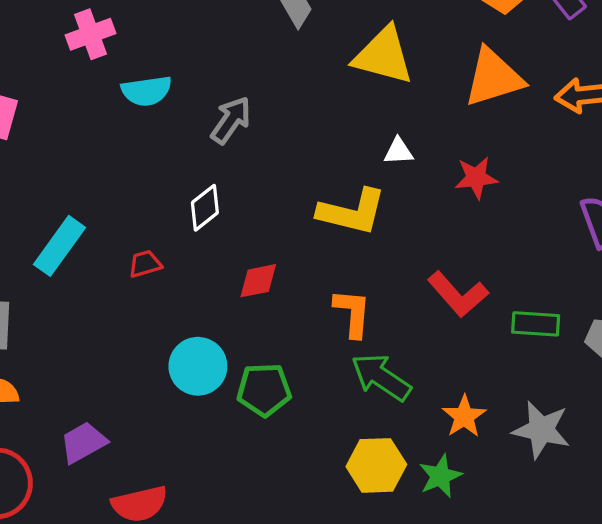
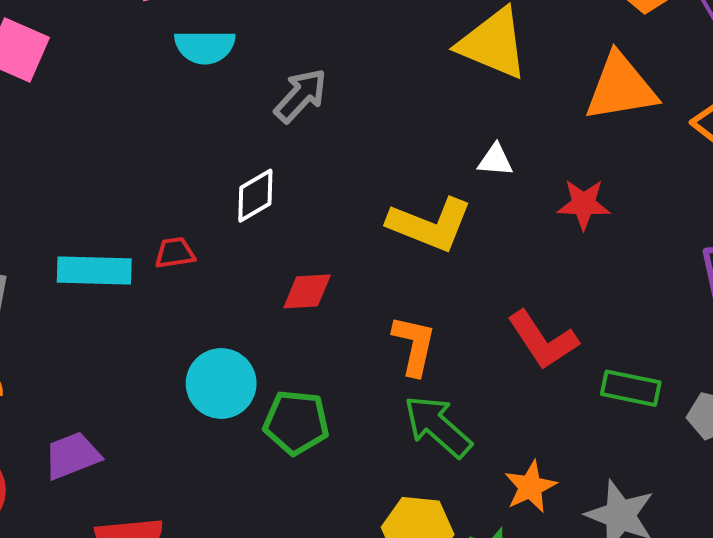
cyan rectangle: (59, 246) -> (94, 271), moved, turned 48

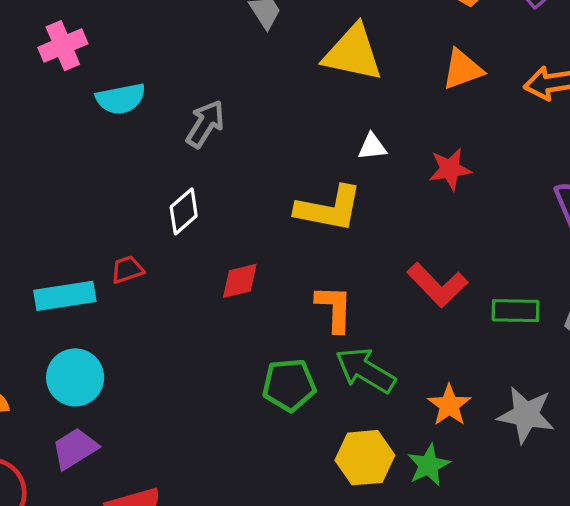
orange triangle: (621, 88) -> (462, 69), size x0.7
cyan circle: (221, 383) -> (75, 377), moved
green pentagon: (296, 422) -> (289, 385), moved

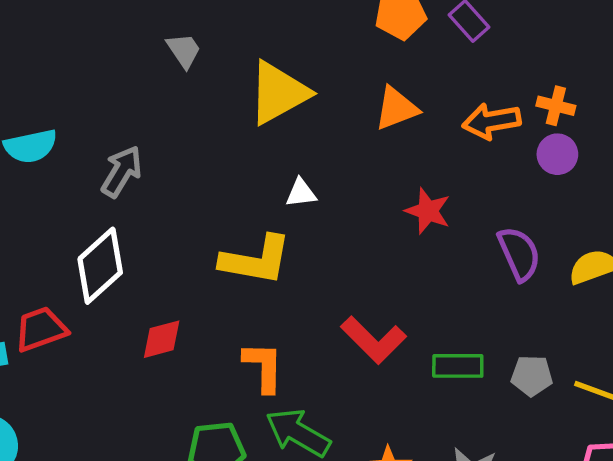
yellow triangle: (353, 53) -> (278, 93), turned -40
red star: (450, 169) -> (428, 211), moved, turned 30
white diamond: (184, 211) -> (100, 266), size x1.5
red trapezoid: (127, 270) -> (41, 329), size x1.5

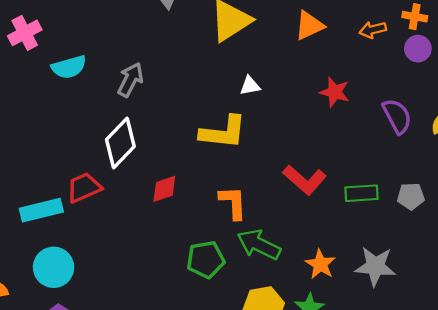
orange arrow: (491, 121) -> (373, 30), size x0.7

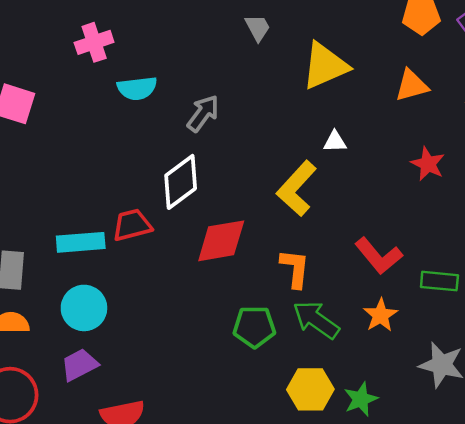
yellow L-shape: (223, 132) -> (297, 188), turned 117
red diamond: (164, 189) -> (221, 241), size x1.6
orange star: (320, 264) -> (380, 315), moved

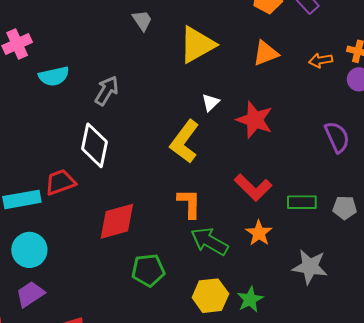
white triangle: (335, 142) -> (211, 102), turned -36
red star: (428, 164) -> (255, 120), moved, size x1.4
white diamond: (181, 182) -> (94, 145), turned -36
red diamond: (221, 241) -> (117, 221), moved
green pentagon: (254, 327) -> (148, 270), moved

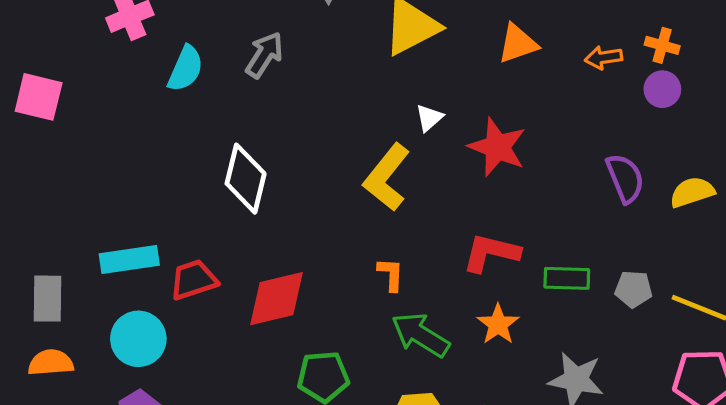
cyan semicircle: (54, 76) -> (186, 69), turned -56
gray arrow: (107, 91) -> (264, 55), moved
red trapezoid: (60, 182) -> (194, 280), moved
red L-shape: (253, 187) -> (491, 253), turned 147
orange L-shape: (189, 203) -> (391, 274), size x0.7

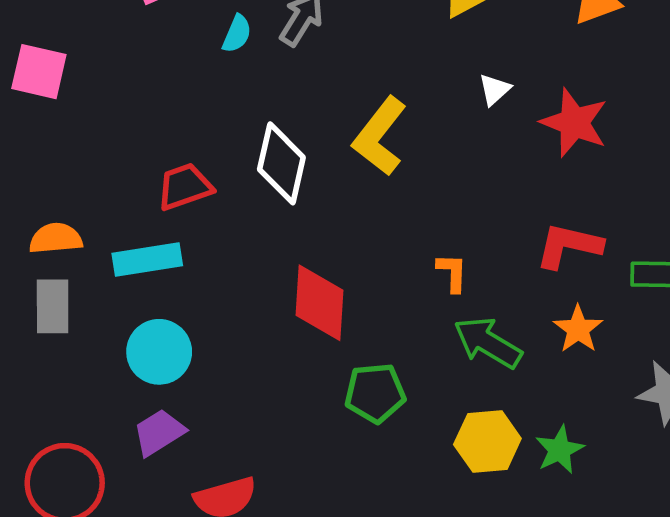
cyan semicircle: (186, 69) -> (237, 34), moved, size x0.7
yellow L-shape: (387, 177) -> (380, 136), moved
red trapezoid: (194, 280) -> (185, 187), moved
red diamond: (277, 299) -> (319, 303), turned -72
orange semicircle: (51, 363) -> (56, 238), moved

